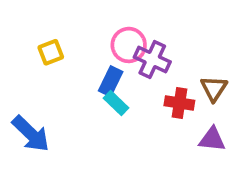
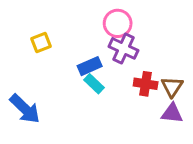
pink circle: (129, 45) -> (118, 23), moved
blue rectangle: (111, 81) -> (90, 66), turned 40
brown triangle: (214, 88) -> (172, 87), moved

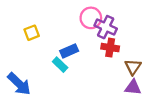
purple cross: (124, 48) -> (106, 27), moved
cyan rectangle: (94, 84) -> (60, 65), moved
red cross: (146, 84) -> (110, 48), moved

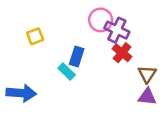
red cross: (110, 48) -> (122, 53), turned 30
blue rectangle: (69, 51) -> (77, 56), turned -48
blue arrow: (19, 84) -> (21, 93), turned -40

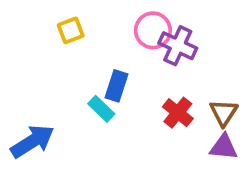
yellow square: (35, 36) -> (71, 30), moved
red cross: (122, 53) -> (178, 113), moved
blue arrow: (21, 93) -> (32, 141), turned -36

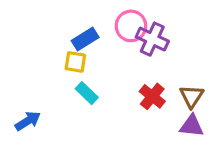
yellow square: (71, 30) -> (75, 62), moved, turned 30
blue rectangle: (117, 86) -> (85, 39), moved, turned 40
blue arrow: (32, 141) -> (28, 121), size x0.7

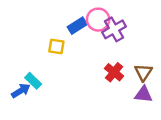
blue rectangle: (85, 39) -> (77, 26), moved
purple cross: (152, 39) -> (114, 29), turned 35
cyan rectangle: (87, 93) -> (33, 81), moved

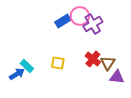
yellow square: (56, 47) -> (58, 63), moved
brown triangle: (143, 72) -> (108, 63), moved

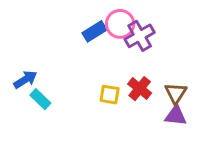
yellow square: (58, 63) -> (110, 95), moved
brown triangle: (108, 63) -> (176, 93), moved
blue arrow: (17, 74) -> (25, 80), moved

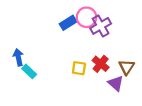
blue arrow: (25, 80) -> (18, 57), turned -70
purple triangle: (176, 116) -> (116, 83), moved, turned 35

